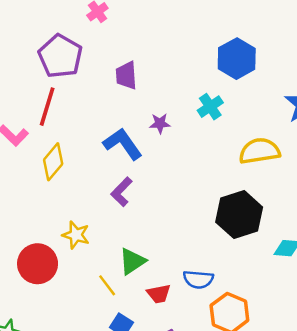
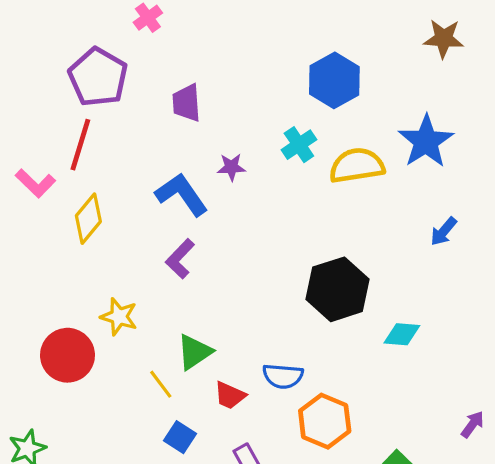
yellow semicircle: (259, 151) -> (357, 166), moved
red trapezoid: (159, 294) -> (230, 395), turned 35

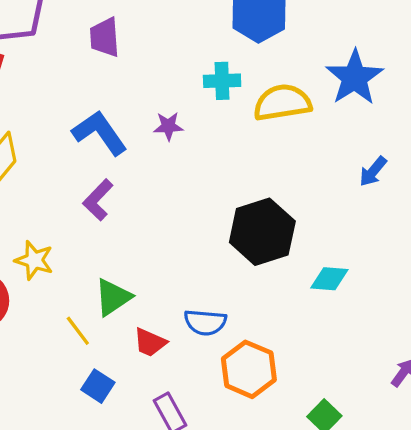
cyan cross: (299, 145) -> (222, 81), turned 32
purple star: (231, 167) -> (168, 126), moved

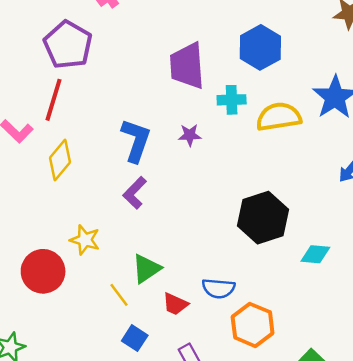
purple trapezoid: (105, 37) -> (187, 66), moved, size x1.5
blue L-shape: (100, 133) -> (136, 140), turned 54

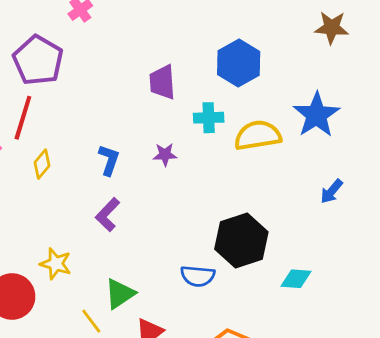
purple trapezoid: (187, 66) -> (162, 82), size x0.7
blue L-shape: (136, 140) -> (109, 160), size x0.7
yellow diamond: (60, 160) -> (42, 164), moved, size x0.7
blue semicircle: (218, 288) -> (198, 276), moved

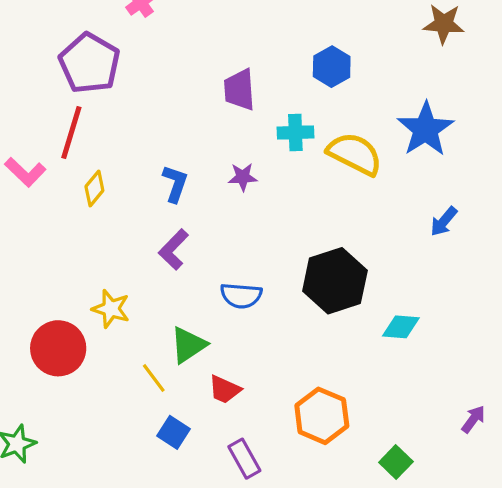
blue hexagon: (239, 63) -> (332, 67), size x0.7
yellow semicircle: (258, 135) -> (355, 154), turned 36
blue semicircle: (198, 276) -> (241, 296), moved

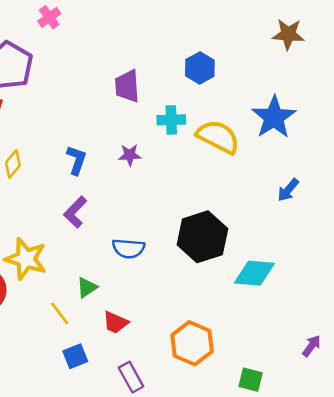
yellow star: (111, 309) -> (26, 259), size x1.4
cyan diamond: (401, 327) -> (254, 273), size x1.4
green triangle: (188, 345) -> (87, 287), size x0.7
blue square: (174, 432) -> (75, 356), turned 35
green square: (396, 462) -> (251, 380), turned -30

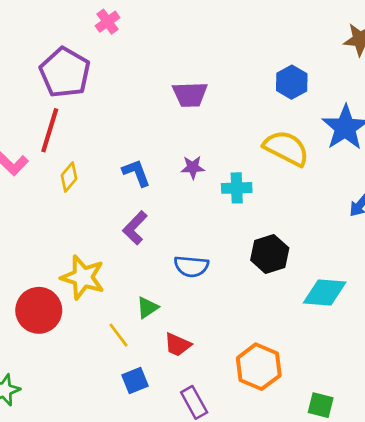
blue hexagon: (200, 68) -> (292, 82), moved
purple trapezoid: (127, 86) -> (190, 95), turned -88
cyan cross: (171, 120) -> (237, 188), moved
blue L-shape: (76, 160) -> (136, 173), turned -40
black hexagon: (202, 237) -> (270, 254), size x0.7

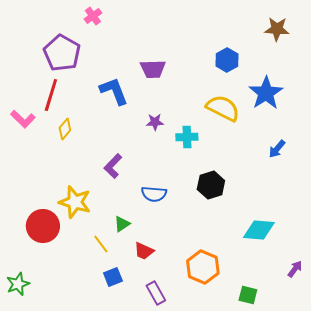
blue L-shape: (136, 173) -> (114, 91), moved, size x1.4
cyan diamond: (325, 292) -> (259, 230), moved

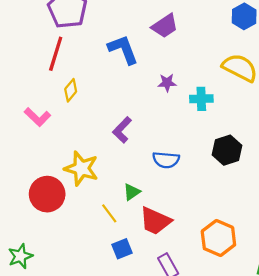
purple trapezoid: (153, 69) -> (165, 26), turned -32
pink L-shape: (23, 119) -> (37, 117), moved
red trapezoid: (144, 251) -> (155, 221), size x1.5

